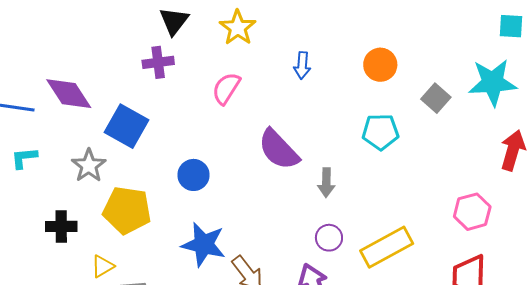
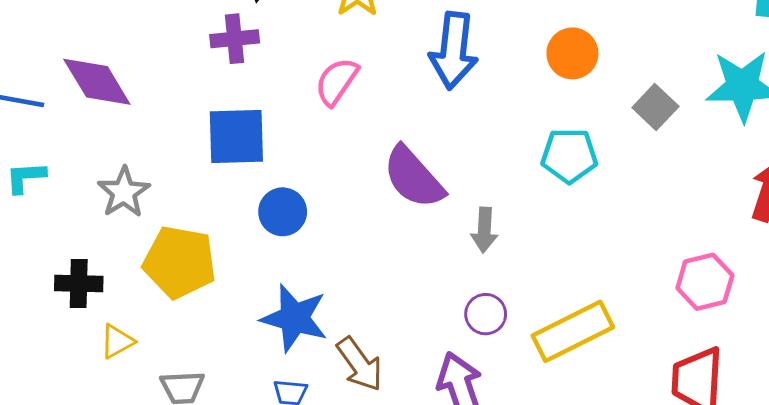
blue arrow: (302, 65) -> (454, 51), size x1.8
blue square: (126, 126) -> (236, 137), moved, turned -33
yellow triangle: (103, 266) -> (117, 341), moved

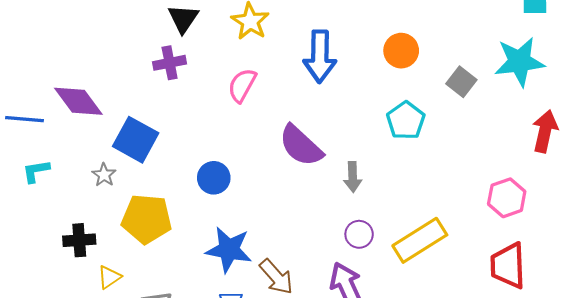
blue square: (236, 137) -> (136, 140), moved, turned 36
cyan pentagon: (569, 155) -> (406, 121), turned -30
gray star: (124, 192) -> (104, 175), size x0.7

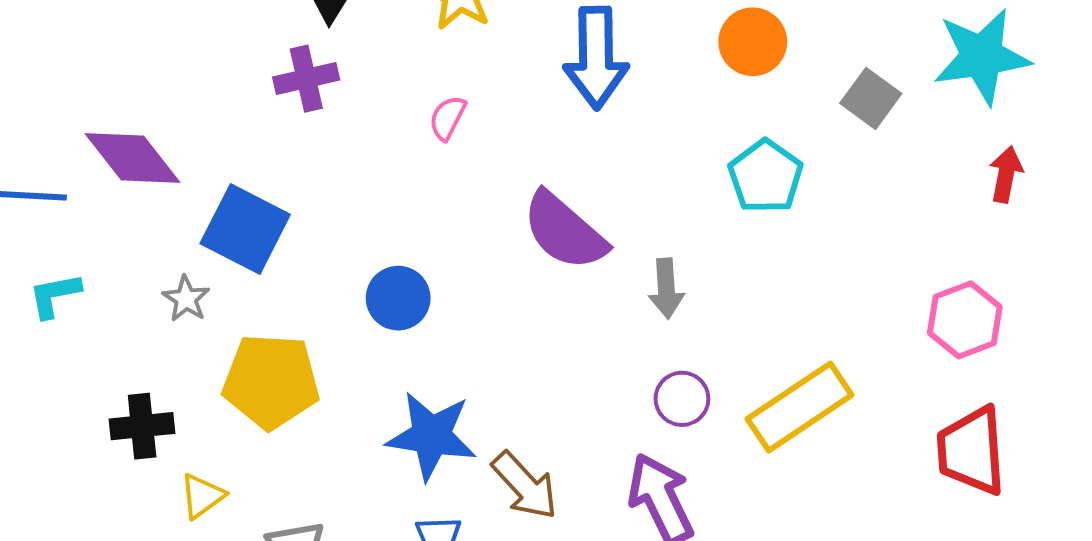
pink semicircle: (242, 85) -> (448, 118), size x0.7
red arrow: (545, 131) -> (1006, 174), moved, size x0.7

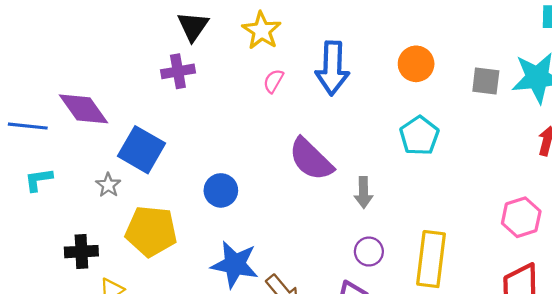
gray square: (871, 98) -> (486, 81), moved, turned -32
pink semicircle: (448, 118) -> (273, 81), moved
yellow rectangle: (800, 407) -> (431, 259), turned -52

